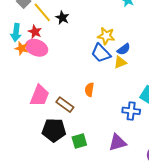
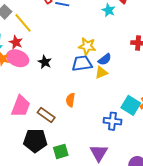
black star: (62, 18) -> (45, 62), moved
blue trapezoid: (101, 53) -> (82, 63), turned 125
purple triangle: (117, 143) -> (99, 153), turned -42

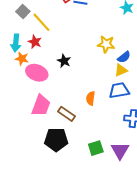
pink ellipse: (18, 58) -> (37, 73), moved
blue trapezoid: (82, 63) -> (119, 90), moved
green square: (61, 151) -> (96, 148), moved

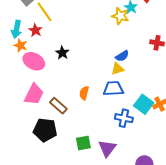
yellow star: (106, 44) -> (120, 16), moved

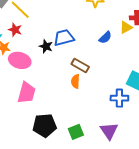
yellow triangle: (117, 69) -> (126, 27), moved
blue trapezoid: (113, 89) -> (64, 38), moved
brown rectangle: (58, 106) -> (80, 66), moved
green square: (83, 143) -> (76, 132), moved

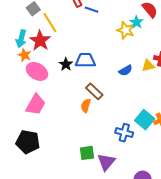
red star: (15, 30) -> (40, 41), size x1.5
black pentagon: (45, 125) -> (28, 142), moved
green square: (76, 132) -> (87, 153), moved

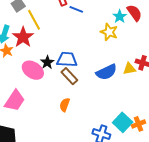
cyan star: (136, 22) -> (120, 16), moved
blue semicircle: (126, 70) -> (106, 72), size x1.5
pink ellipse: (37, 71) -> (33, 70), moved
brown rectangle: (94, 91) -> (69, 76), moved

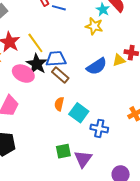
yellow line: (34, 20) -> (35, 43), moved
black star: (47, 62) -> (37, 64), size x1.5
cyan square: (123, 122) -> (79, 113), moved

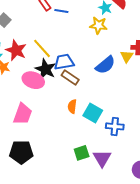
yellow triangle: (119, 60) -> (127, 56), turned -32

